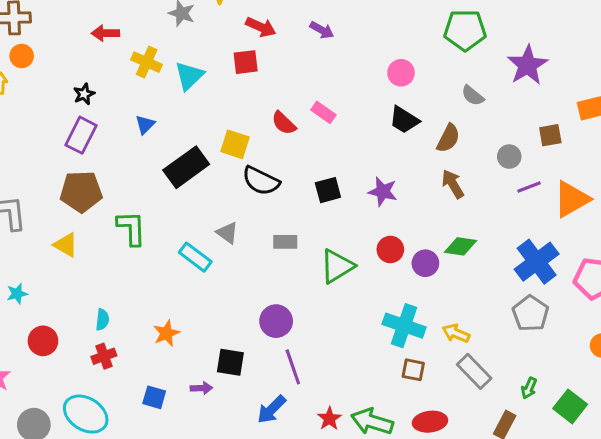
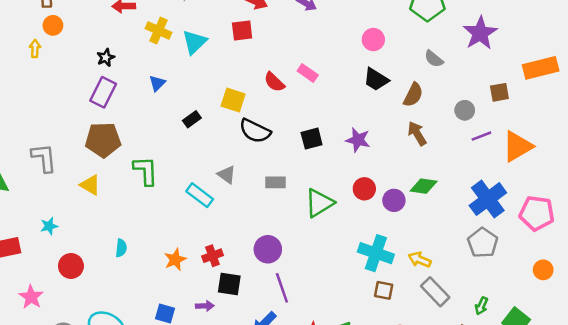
black rectangle: (186, 167) -> (192, 119), size x0.5
red cross: (104, 356) -> (212, 256), moved

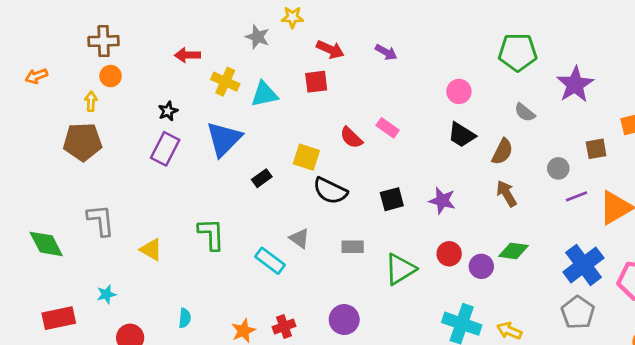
cyan triangle: (194, 42) -> (264, 94), turned 32
blue triangle: (157, 83) -> (224, 139), size x2.0
brown pentagon: (103, 140) -> (83, 142), moved

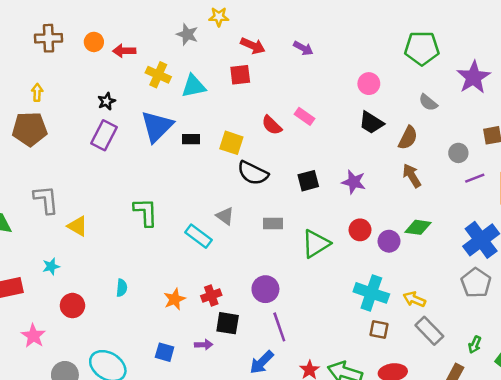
orange circle: (111, 76) -> (94, 42), moved
black rectangle: (262, 178) -> (191, 139), moved, turned 36
yellow triangle: (151, 250) -> (78, 226), moved

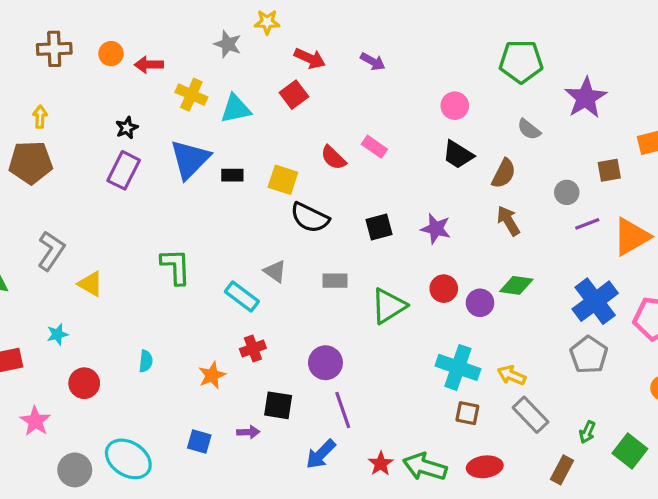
red square: (240, 75) -> (294, 95), turned -30
gray L-shape: (46, 200) -> (51, 251), turned 40
red cross: (211, 295) -> (253, 349), moved

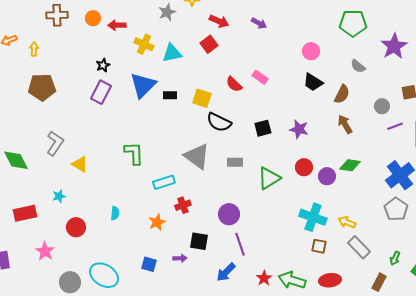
gray star: (228, 44) -> (167, 12), turned 30
yellow arrow: (40, 117) -> (34, 49), moved
gray triangle: (275, 271) -> (197, 156), size x1.8
cyan rectangle: (242, 296) -> (164, 182), moved, turned -55

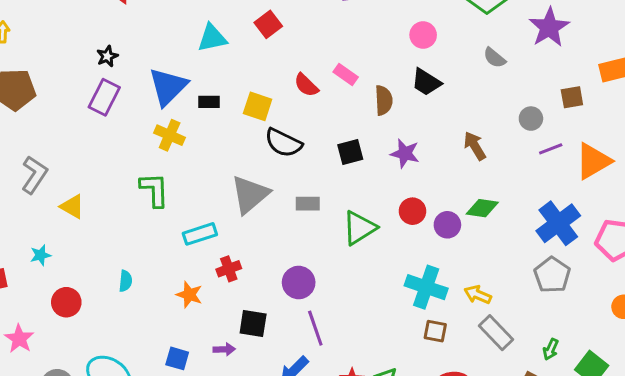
yellow cross: (144, 44) -> (170, 135), moved
brown semicircle: (342, 94) -> (384, 100), moved, turned -30
gray triangle: (197, 156) -> (250, 194), turned 44
orange star: (157, 222) -> (189, 295), turned -30

